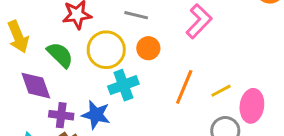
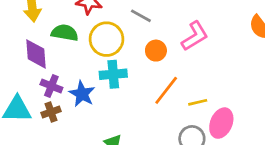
orange circle: (148, 48) -> (156, 51), moved
green semicircle: (60, 55) -> (65, 33), turned -50

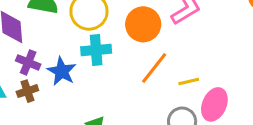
orange circle: (156, 51) -> (143, 24), size x1.5

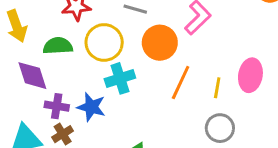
yellow line: (189, 81) -> (217, 88), turned -54
pink ellipse: (214, 104) -> (250, 75), moved

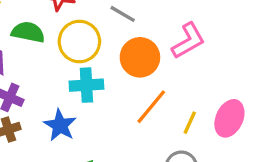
blue star: (91, 107) -> (60, 125), moved

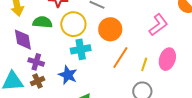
pink L-shape: (188, 41) -> (158, 25), moved

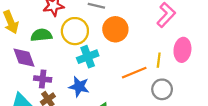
orange line: (120, 58) -> (134, 73), moved, turned 45

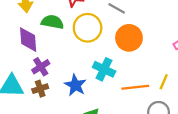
cyan cross: (88, 57) -> (104, 69), moved, turned 30
purple cross: (43, 79) -> (41, 67), turned 35

